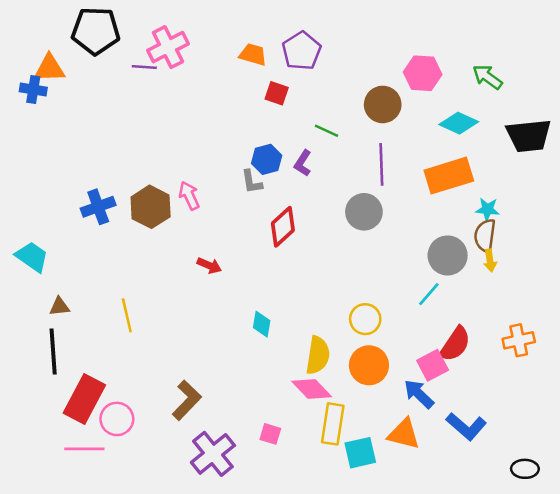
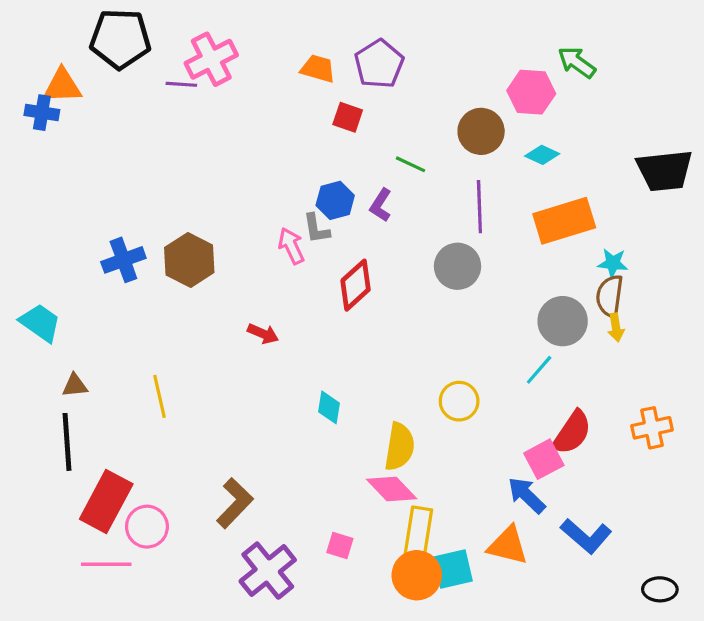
green arrow: (487, 77) -> (577, 62), moved
cyan diamond: (459, 123) -> (542, 155), moved, size x0.7
pink arrow: (189, 196) -> (291, 246), moved
orange circle: (369, 365) -> (417, 575), moved

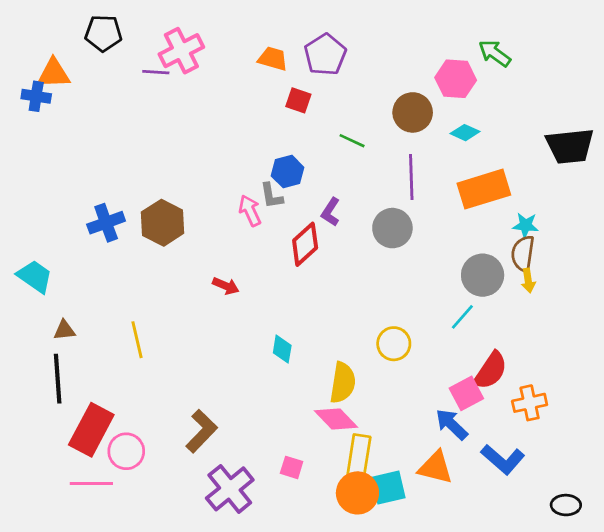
black pentagon: (120, 39) -> (103, 33), size x0.7
purple L-shape: (381, 205) -> (331, 212), moved
orange cross: (652, 428) -> (530, 403), moved

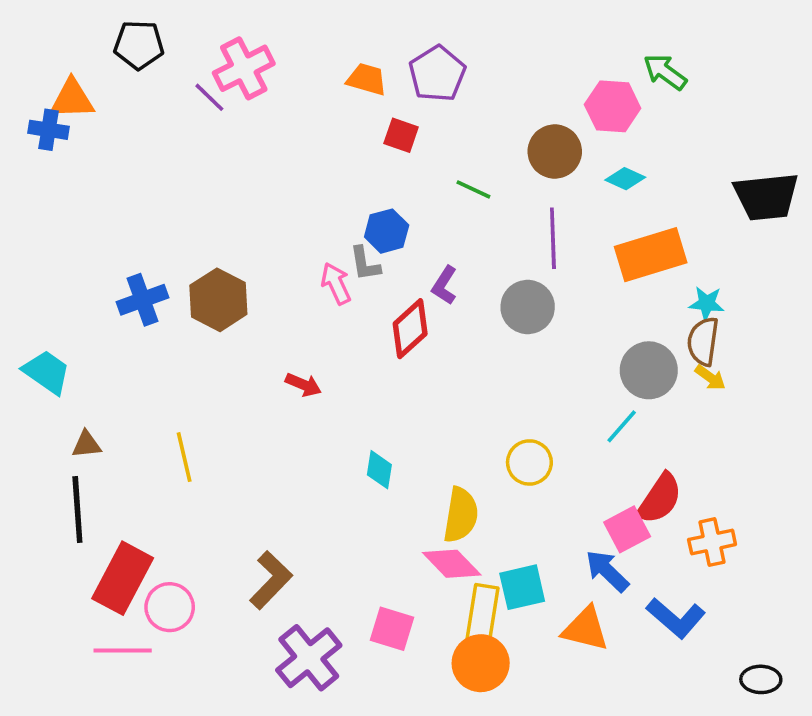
purple line: (156, 72) -> (209, 97), turned 40
yellow arrow: (528, 281) -> (710, 378), turned -45
pink square: (292, 467) -> (392, 629), size x1.4
cyan square: (388, 488) -> (522, 587), moved

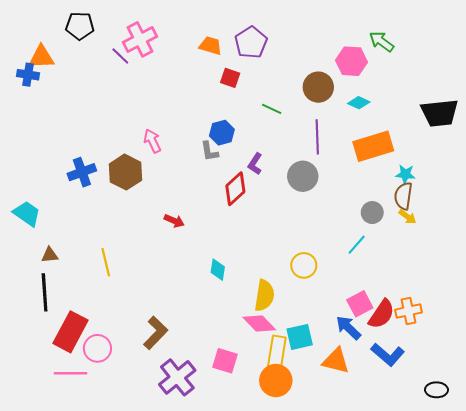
pink arrow: (336, 283) -> (152, 141), moved
gray circle: (649, 370) -> (372, 213), size x0.7
red semicircle: (660, 499) -> (382, 314), moved

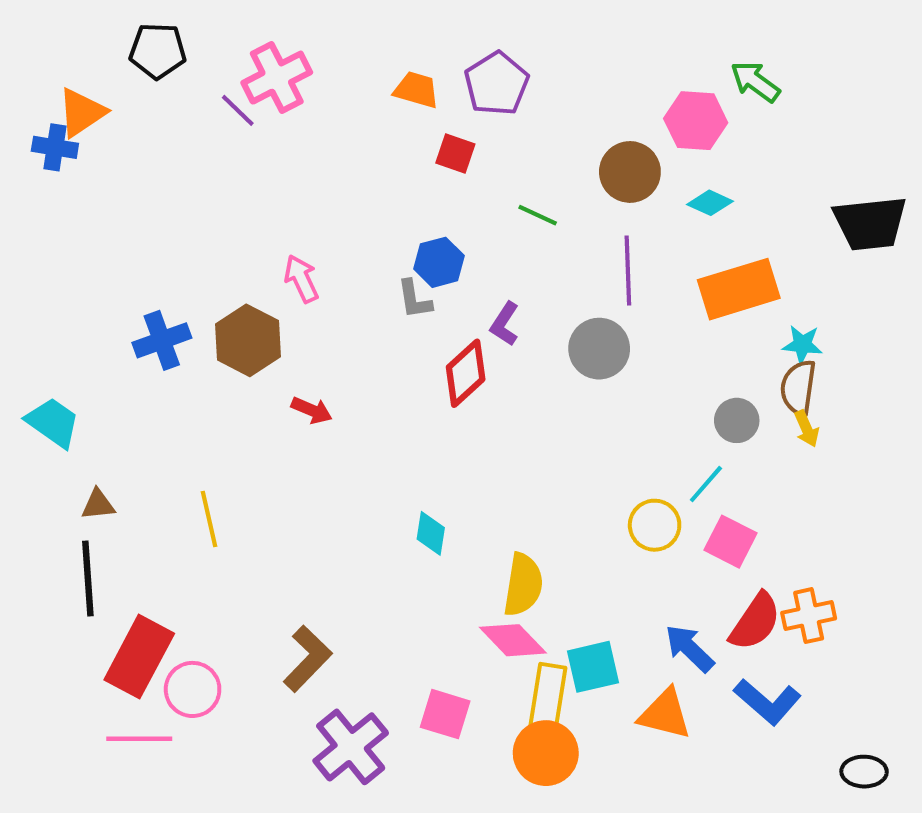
orange triangle: (41, 57) -> (82, 112), turned -32
yellow arrow: (407, 217) -> (807, 429), turned 30
red arrow: (174, 221) -> (312, 410), moved
yellow circle: (304, 265) -> (655, 525), moved
pink square: (360, 304) -> (731, 542), moved, turned -35

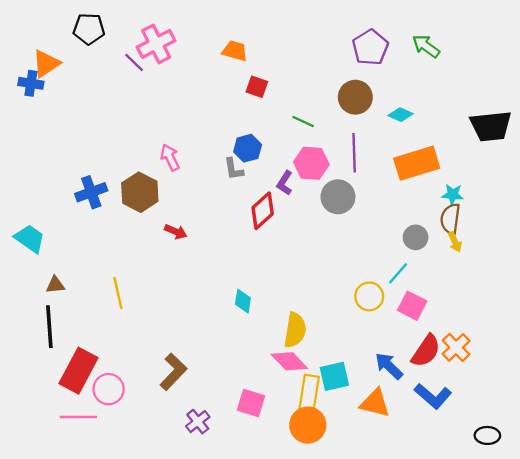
purple pentagon: (496, 84) -> (370, 47), moved
pink hexagon: (696, 121) -> (311, 163), moved
orange cross: (809, 616) -> (456, 347), turned -32
purple cross: (351, 747) -> (198, 422), size x0.6

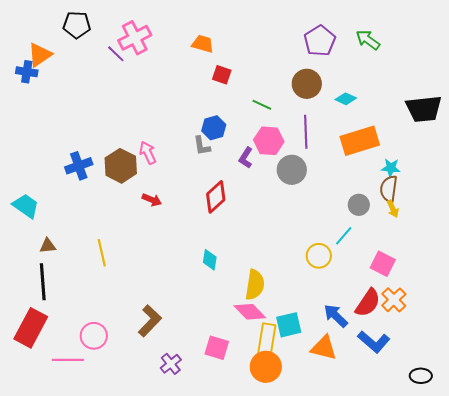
pink arrow: (170, 157) -> (148, 153), moved
red diamond: (263, 211) -> (216, 197), moved
pink square: (412, 306) -> (383, 264), moved
red rectangle: (78, 371) -> (31, 328), moved

